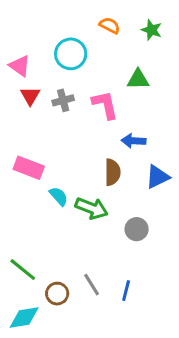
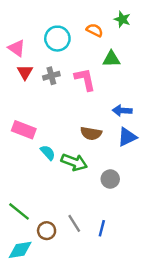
orange semicircle: (110, 25) -> (95, 30), moved
blue arrow: (134, 141) -> (122, 111), moved
brown semicircle: (113, 172) -> (91, 133), turned 100

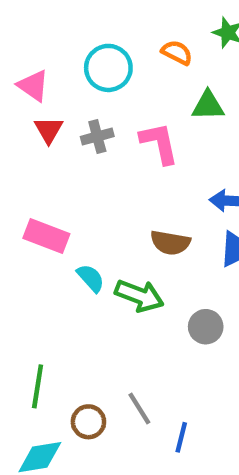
green line: (19, 211) -> (38, 386), turned 60
blue line: (102, 228) -> (181, 437), moved

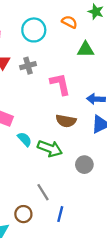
pink L-shape: (159, 143) -> (60, 84), moved
gray line: (139, 409) -> (43, 192), moved
blue line: (181, 437) -> (60, 214), moved

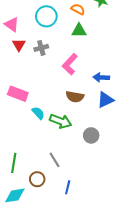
green triangle: (86, 50) -> (79, 31), moved
pink L-shape: (60, 84) -> (70, 64), turned -125
blue line: (60, 214) -> (68, 187), moved

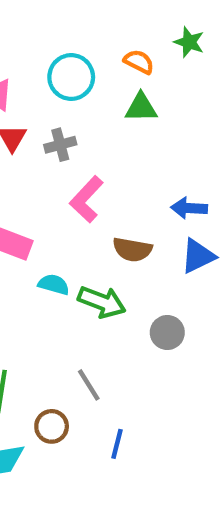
pink L-shape: (70, 64) -> (86, 199), moved
cyan semicircle: (38, 113) -> (54, 284), turned -32

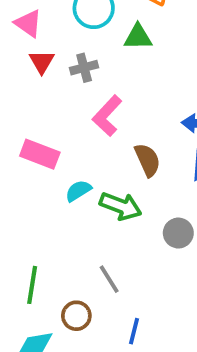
green triangle: (141, 108) -> (138, 37), moved
brown semicircle: (132, 250) -> (148, 160), turned -124
cyan semicircle: (54, 284) -> (78, 191), turned -48

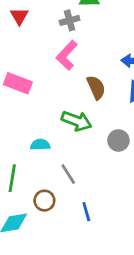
gray cross: (84, 68) -> (70, 20), moved
cyan semicircle: (78, 191) -> (40, 145), moved, turned 30
blue line: (134, 331) -> (86, 212), turned -30

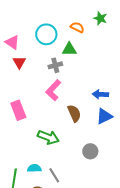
pink rectangle: (18, 83) -> (18, 110), turned 48
green arrow: (77, 121) -> (48, 137), moved
cyan semicircle: (40, 145) -> (34, 168), moved

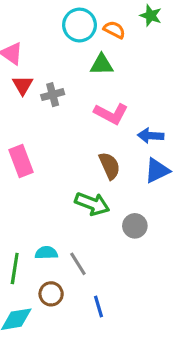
cyan circle: (46, 34) -> (80, 25), moved
gray cross: (55, 65) -> (53, 95), moved
pink L-shape: (53, 90) -> (111, 114), moved, turned -105
green arrow: (48, 137) -> (92, 204), moved

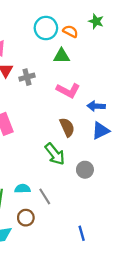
green arrow: (92, 204) -> (55, 154), turned 30
blue line: (98, 307) -> (82, 233), moved

